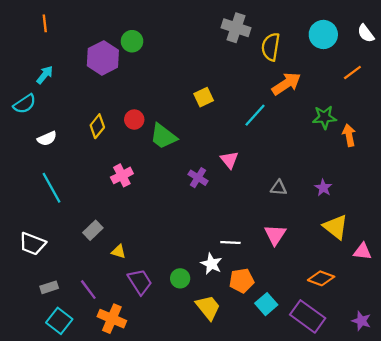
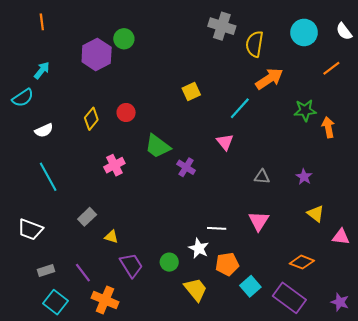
green trapezoid: (163, 136) -> (158, 146), moved
pink triangle: (229, 160) -> (225, 142), moved
yellow triangle: (336, 227) -> (316, 214), size x0.7

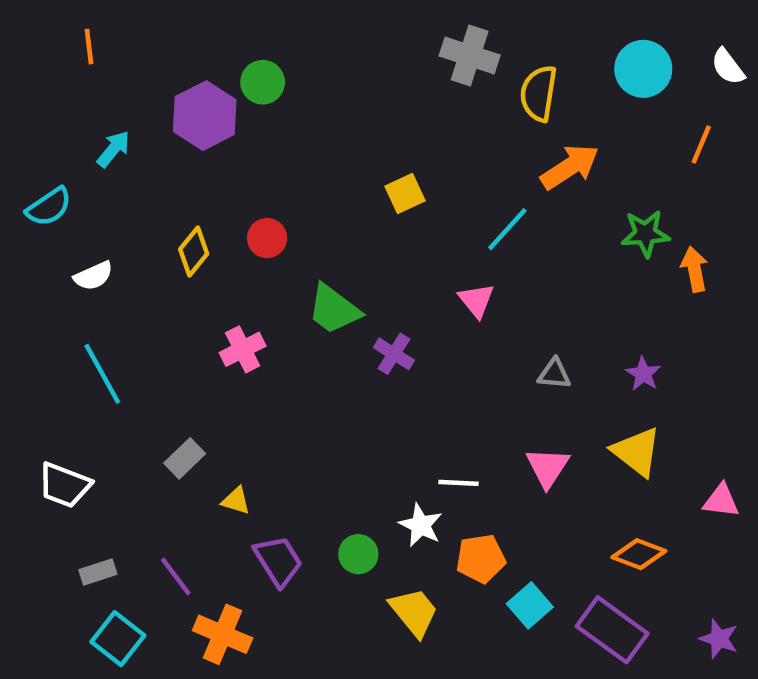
orange line: (331, 68) -> (701, 145), turned -30
cyan arrow: (42, 70) -> (113, 149), moved
yellow triangle: (316, 214) -> (637, 452), moved, size x1.4

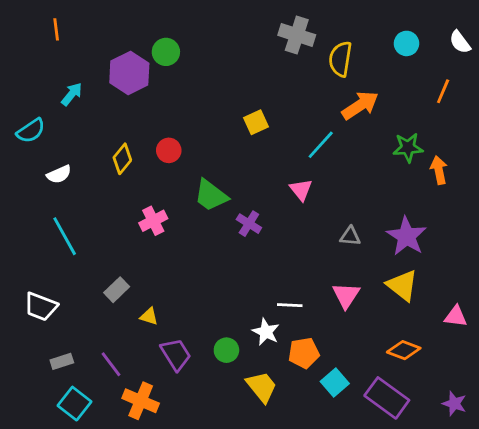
cyan circle: (643, 69) -> (407, 43), size x0.7
purple star: (643, 374) -> (407, 236), size x1.8

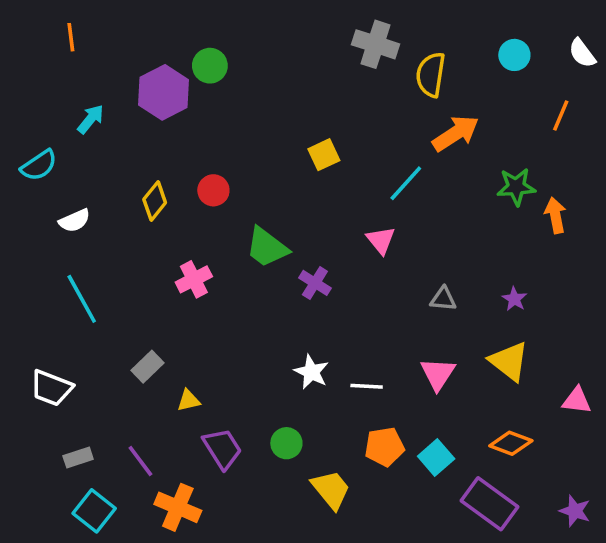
purple star: (407, 236) -> (514, 299), size x0.5
yellow triangle: (149, 316) -> (189, 400), turned -30
white star: (266, 332) -> (311, 372), moved
cyan square: (335, 383) -> (436, 457), moved

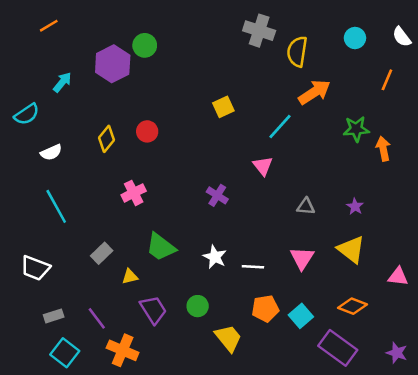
orange line: (71, 37) -> (49, 26), turned 66
green trapezoid: (267, 247) -> (161, 247), moved

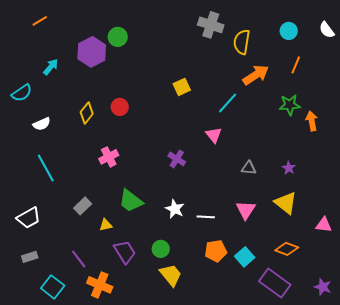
orange line: (387, 80) -> (296, 65), moved
white trapezoid: (35, 268) -> (29, 218), turned -50
gray rectangle: (54, 316) -> (30, 257), moved
yellow trapezoid: (228, 338) -> (171, 275), moved

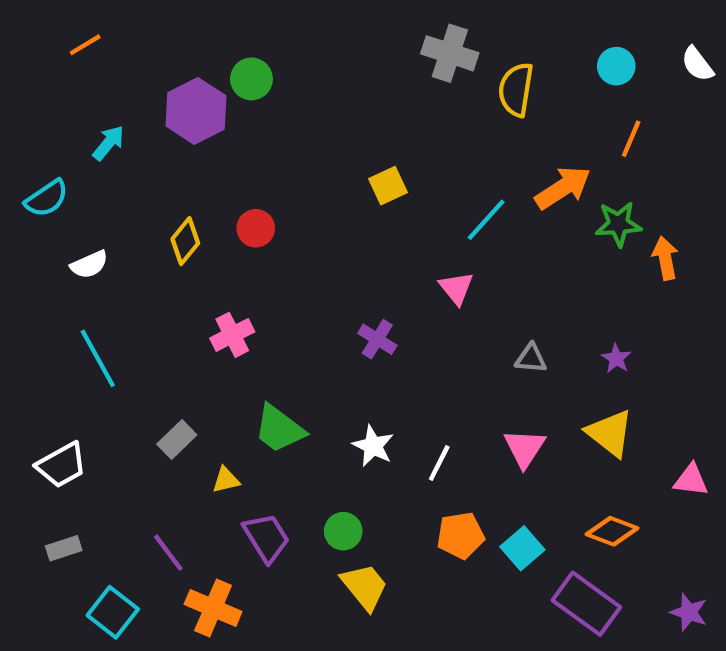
orange arrow: (256, 75) -> (563, 188), moved
white line: (206, 217) -> (439, 463), turned -66

